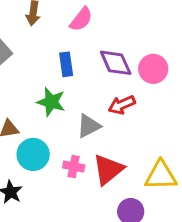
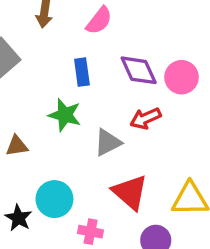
cyan circle: (33, 154) -> (54, 199), moved
pink cross: (74, 166) -> (91, 232), moved
red triangle: (108, 169) -> (130, 192), turned -40

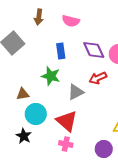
pink semicircle: (99, 21) -> (71, 21), turned 66
red triangle: (130, 192) -> (67, 121), moved
cyan circle: (54, 199) -> (36, 114), moved

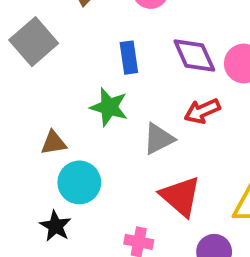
red triangle: (67, 121) -> (180, 196), moved

